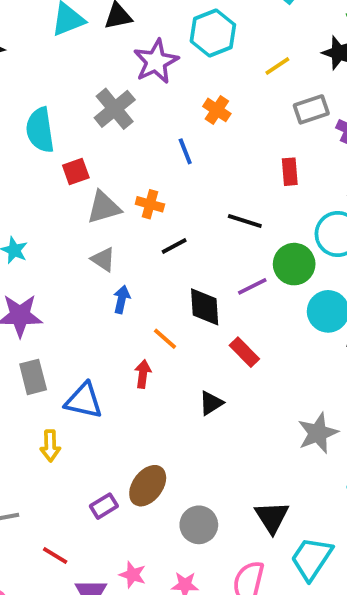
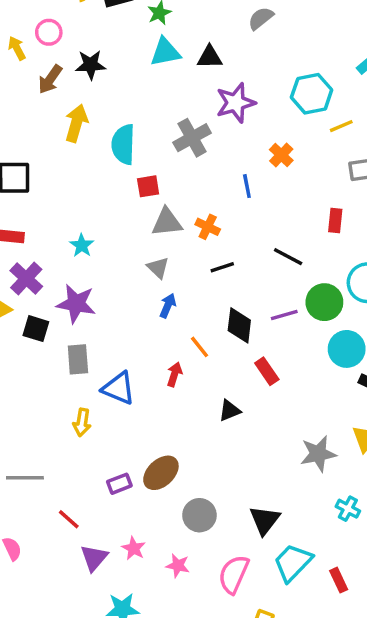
cyan hexagon: (213, 33) -> (312, 94), moved

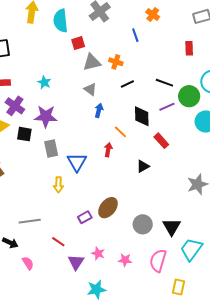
black line: (288, 257) -> (164, 83), moved
blue triangle: (119, 388) -> (77, 162), turned 45
gray circle: (199, 515) -> (143, 224), moved

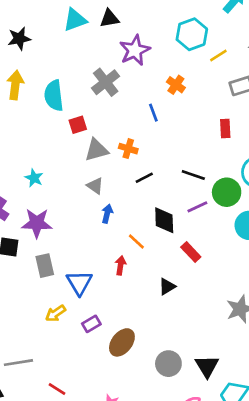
yellow arrow: (58, 185) -> (56, 313), turned 56
purple rectangle: (85, 217) -> (91, 324), moved

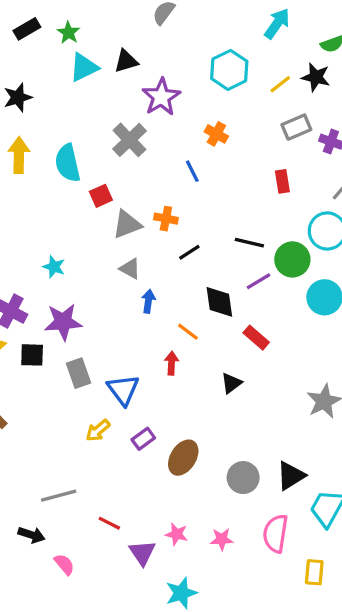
yellow line: (218, 55) -> (280, 84), moved
black triangle: (207, 366) -> (291, 476), turned 35

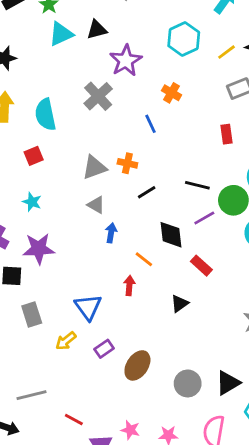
red square: (101, 196) -> (34, 156), moved
gray rectangle: (79, 373) -> (32, 315), moved

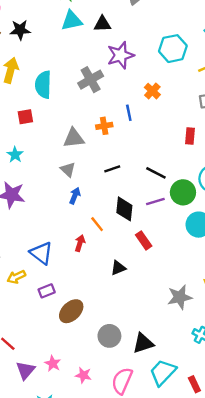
orange cross: (127, 163) -> (104, 126), moved, turned -35
blue triangle: (88, 307) -> (41, 253), turned -30

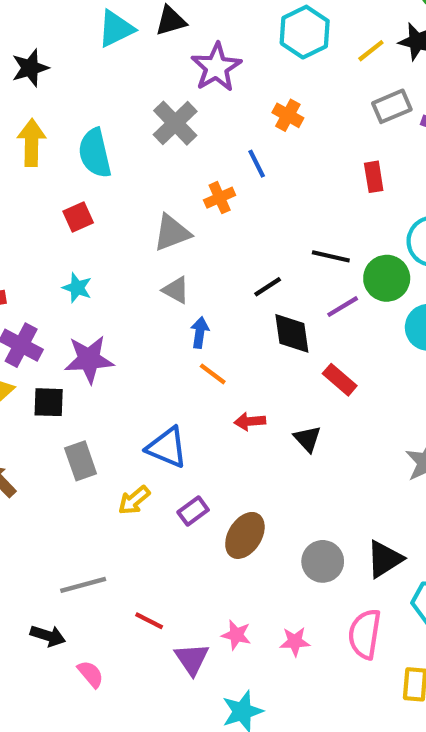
black line: (112, 169) -> (268, 287), moved
orange line: (97, 224) -> (213, 374), moved
red arrow: (80, 243) -> (250, 421), moved, turned -98
black triangle: (118, 268) -> (307, 439), turned -35

